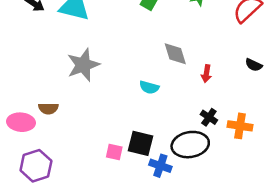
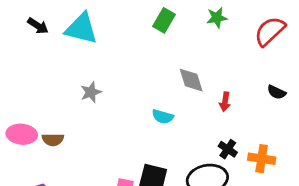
gray star: (83, 65) -> (91, 92), size x0.6
pink ellipse: (21, 122) -> (22, 134), moved

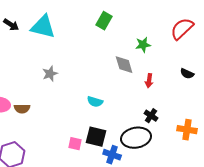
green star: (217, 18) -> (143, 45), moved
cyan semicircle: (163, 117) -> (95, 102), moved
orange cross: (262, 159) -> (187, 130), moved

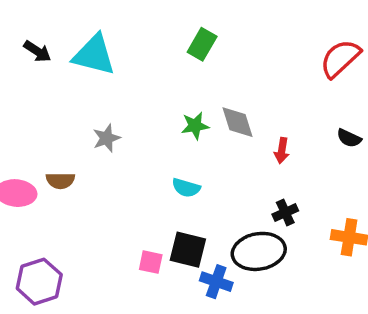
green star: (143, 45) -> (195, 126), moved
brown semicircle: (22, 109) -> (60, 181), moved
black cross: (151, 116) -> (285, 212), turned 32

